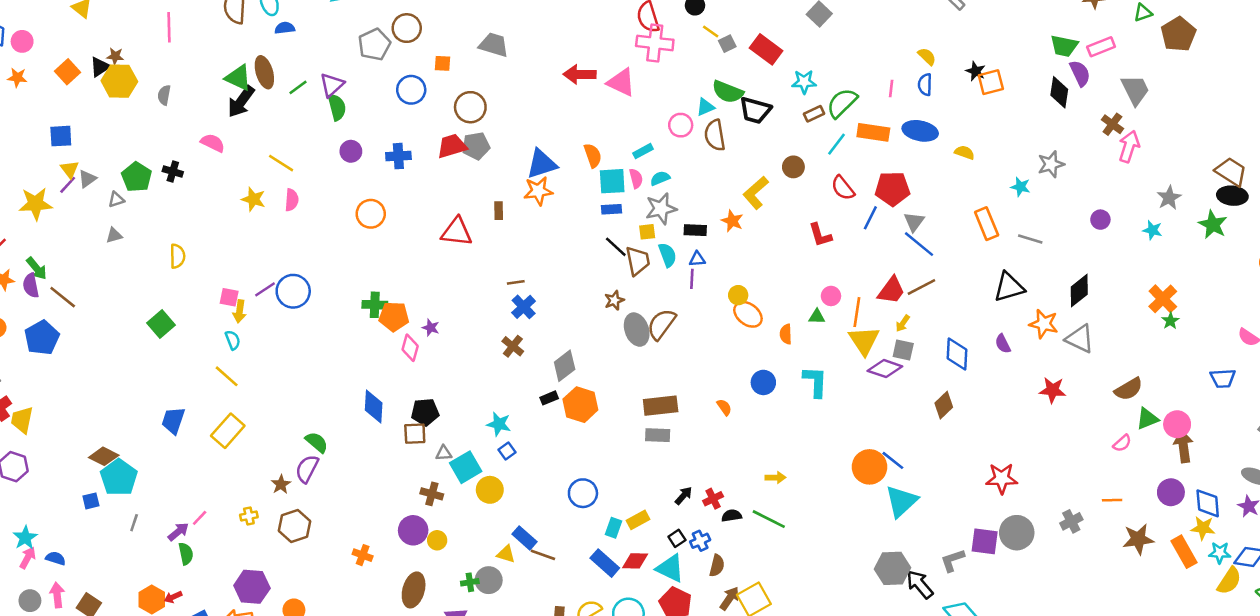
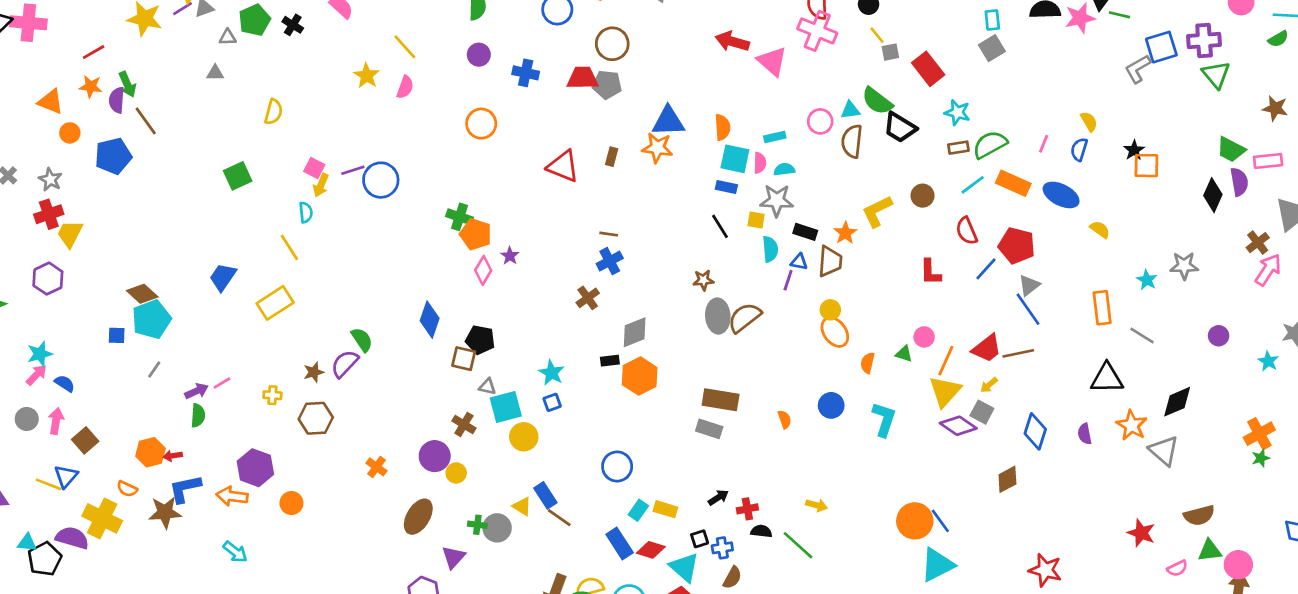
brown trapezoid: (638, 261) -> (830, 261), moved
red star: (1053, 390) -> (1141, 533), moved
yellow rectangle: (638, 520) -> (665, 509), turned 30

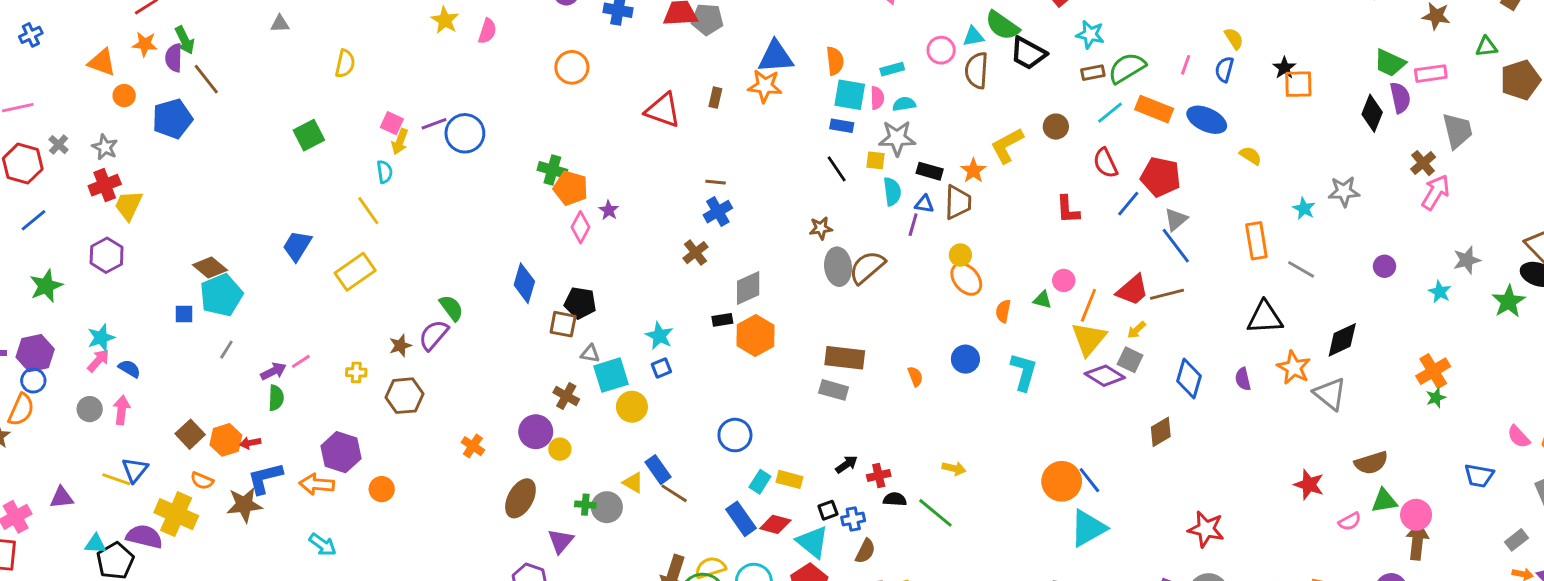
brown square: (85, 440) -> (190, 434), moved

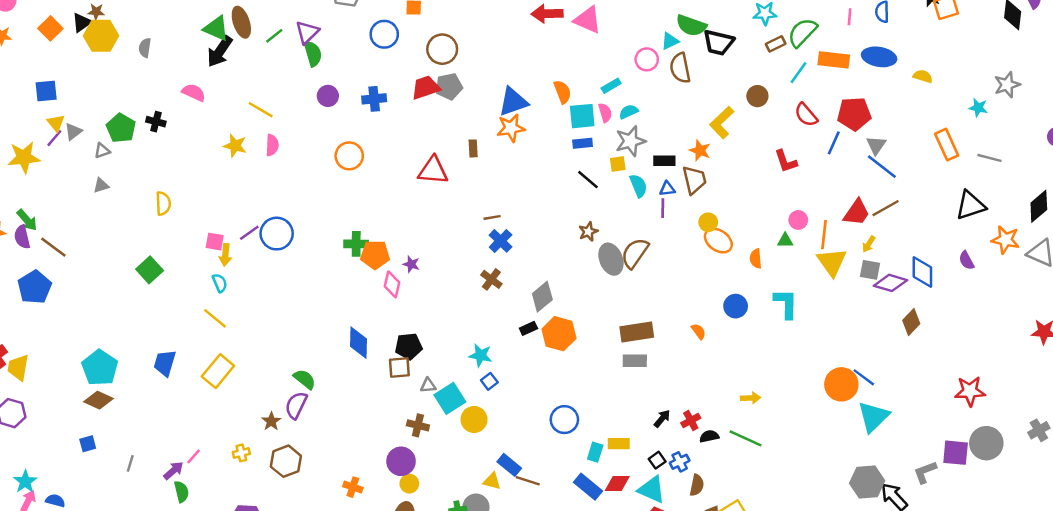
cyan pentagon: (221, 295) -> (100, 368), moved
purple diamond: (1105, 376) -> (891, 283), moved
yellow circle: (560, 449) -> (409, 484), moved

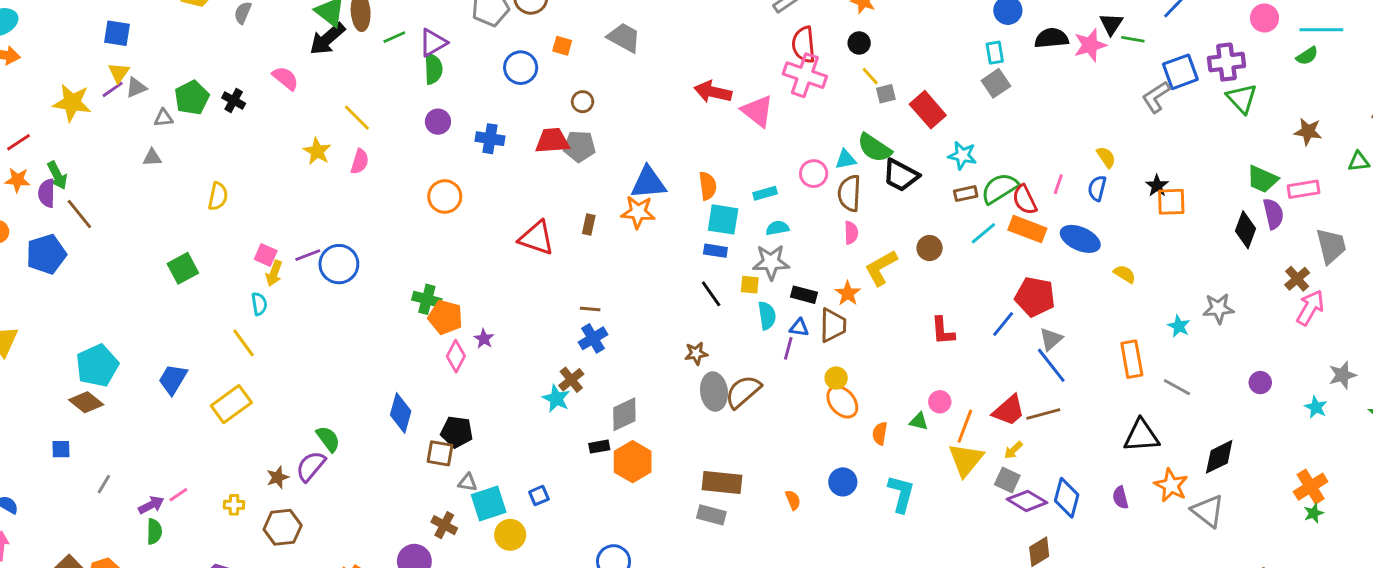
brown circle: (442, 49) -> (583, 102), size x0.6
pink semicircle: (605, 113) -> (851, 233), moved
red semicircle: (806, 115) -> (1025, 200), moved
cyan star: (481, 355) -> (556, 399), moved

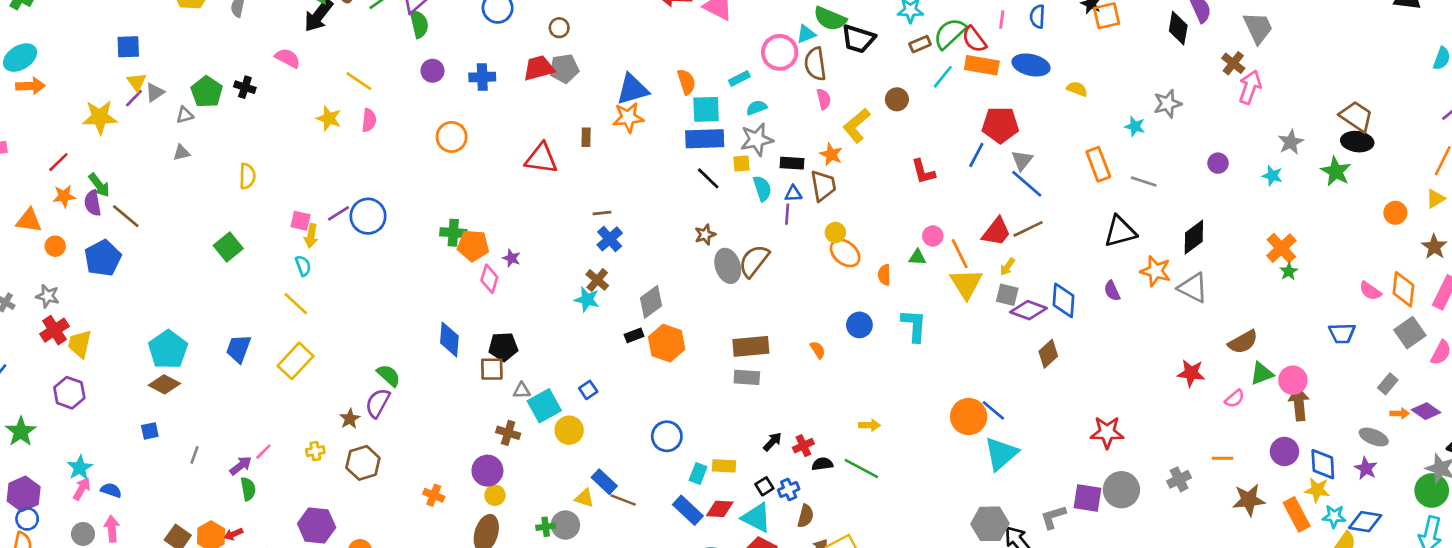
pink circle: (814, 174) -> (780, 52), size x1.4
blue rectangle: (715, 251) -> (705, 139), size x1.8
orange line: (965, 426) -> (960, 254), turned -36

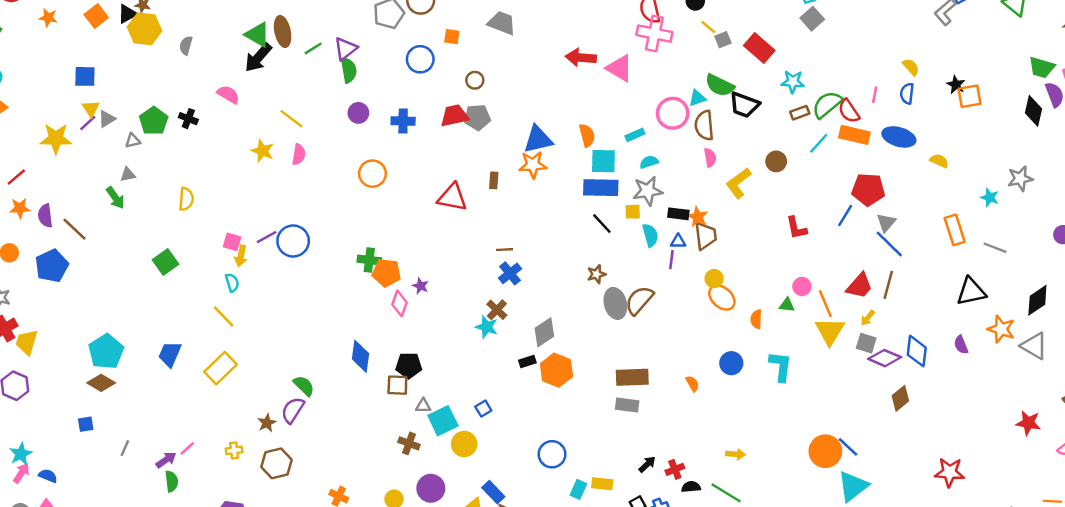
orange star: (831, 154) -> (698, 217), moved
green arrow: (99, 185) -> (115, 198), moved
brown line: (1028, 229) -> (888, 285), turned -52
purple circle: (487, 471) -> (431, 488), moved

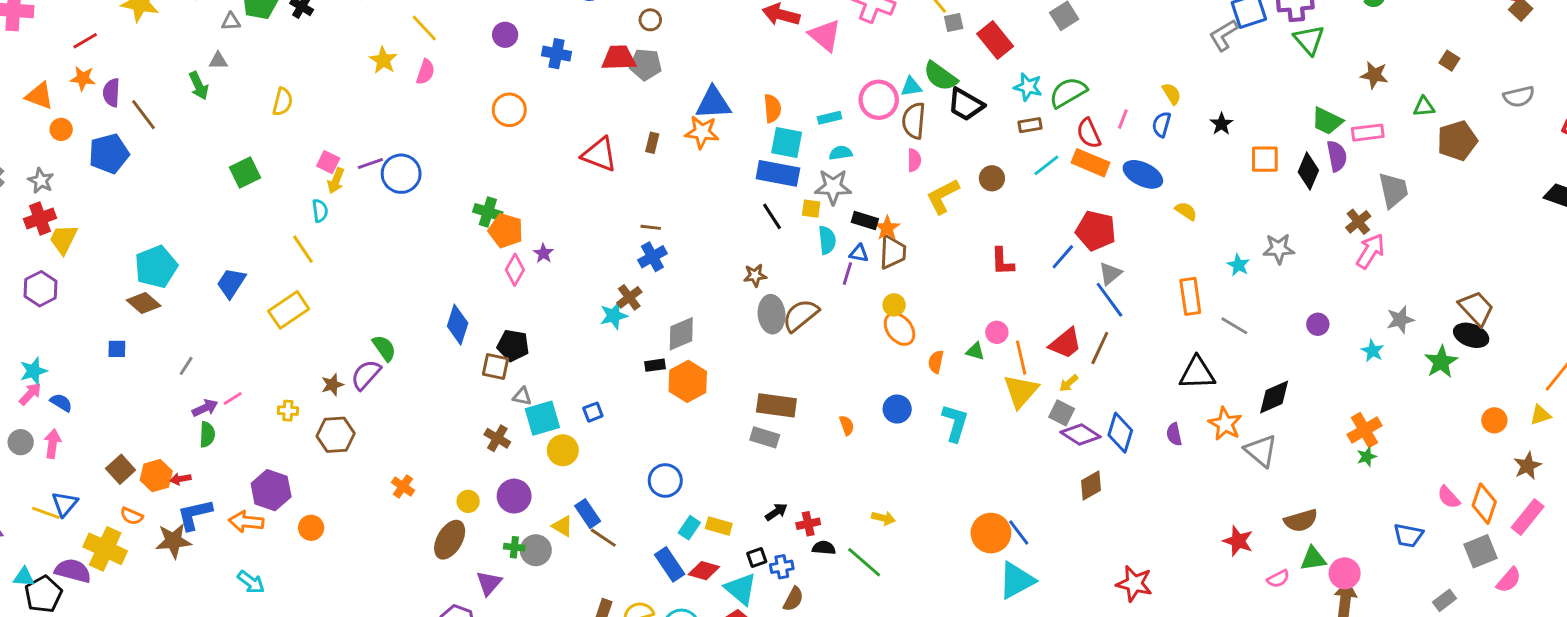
orange square: (969, 96) -> (1265, 159), moved
green semicircle: (827, 105) -> (1068, 92), moved
cyan star: (487, 327) -> (614, 316), turned 30
gray line: (125, 448) -> (186, 366), moved

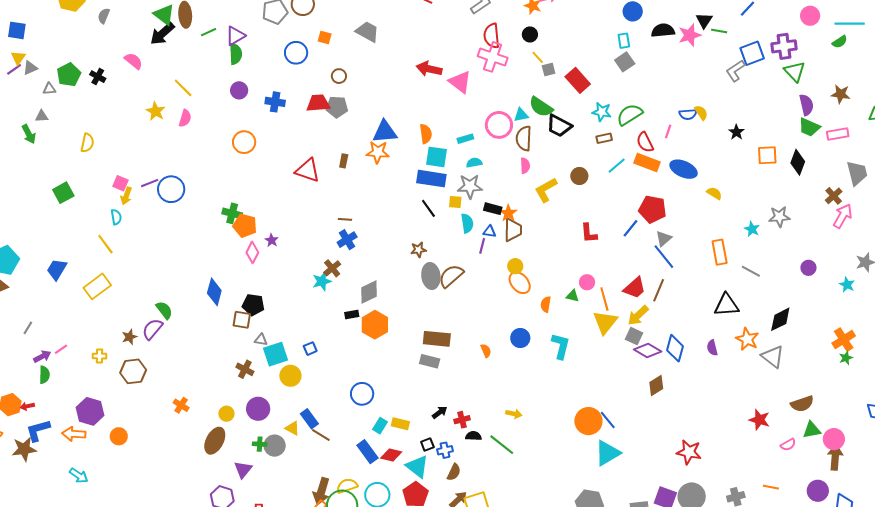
blue semicircle: (1162, 124) -> (688, 114), moved, turned -108
purple semicircle: (1337, 156) -> (806, 105), moved
yellow arrow: (1069, 383) -> (638, 315), size x1.6

